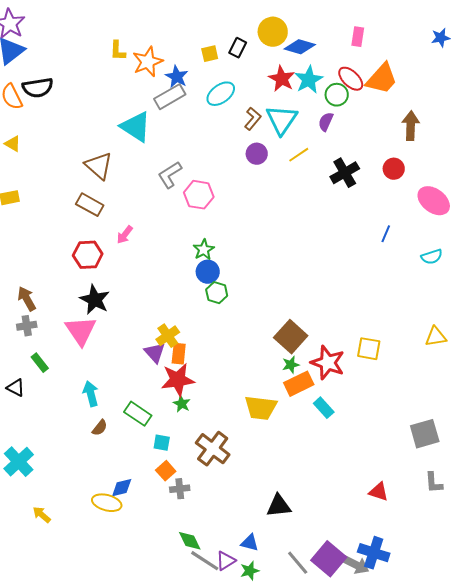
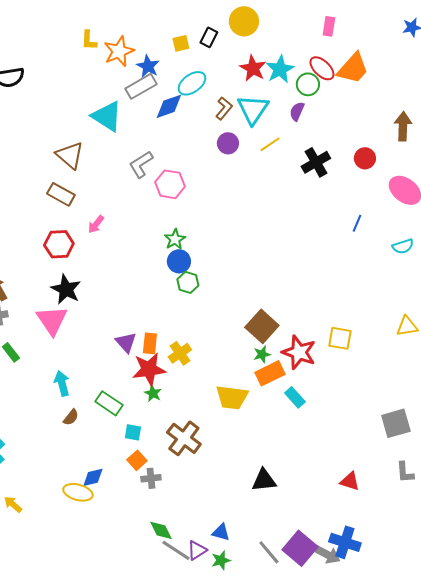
blue diamond: (300, 47) -> (169, 106), moved, turned -36
brown arrow: (411, 126) -> (403, 126), moved
yellow cross: (168, 336) -> (180, 353), moved
black triangle: (279, 506) -> (264, 480), moved

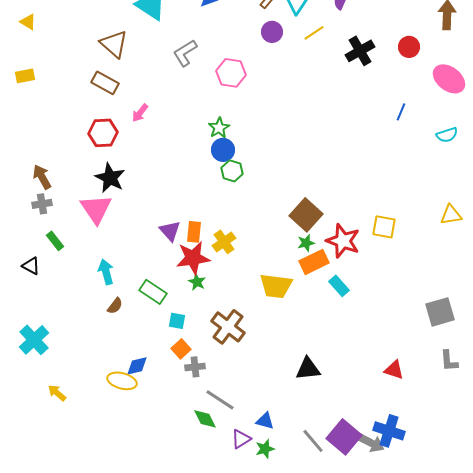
pink hexagon: (170, 184) -> (231, 73), moved
gray line: (176, 550) -> (220, 400), moved

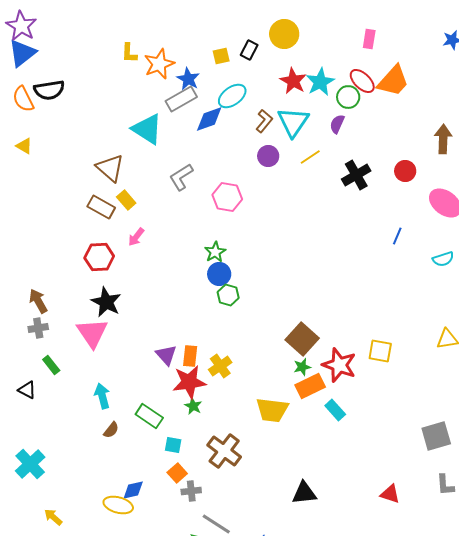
yellow rectangle: (25, 76) -> (126, 200), moved, turned 60

